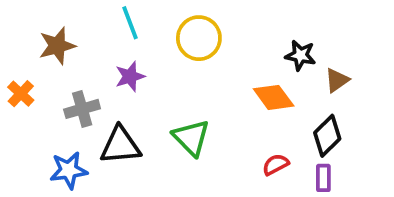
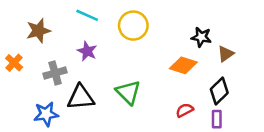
cyan line: (130, 23) -> (87, 15), turned -45
purple star: (130, 76) -> (87, 51), turned -30
orange diamond: (274, 97) -> (183, 65), turned -36

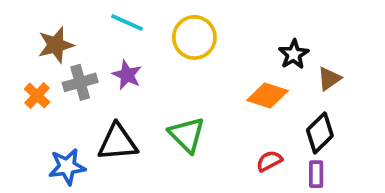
black star: (201, 37) -> (294, 54), turned 30
orange cross: (14, 63) -> (37, 95), moved
gray cross: (55, 73) -> (80, 82), moved

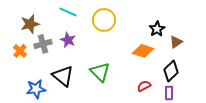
black triangle: (118, 142) -> (63, 76), turned 45

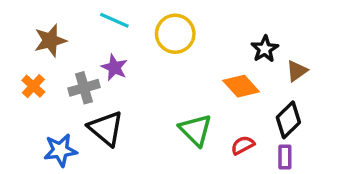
gray cross: (43, 44) -> (84, 88), moved
orange diamond: (143, 51) -> (241, 86), turned 30
green triangle: (100, 72) -> (195, 130), moved

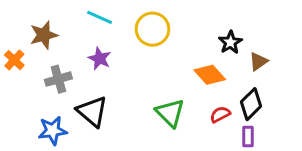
orange cross: (33, 86) -> (14, 60), moved
gray cross: (84, 88) -> (58, 79), moved
red semicircle: (243, 145) -> (220, 114), moved

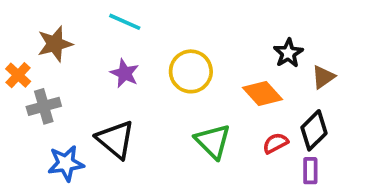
yellow circle: (152, 29) -> (191, 71), moved
gray cross: (58, 79) -> (44, 106), moved

